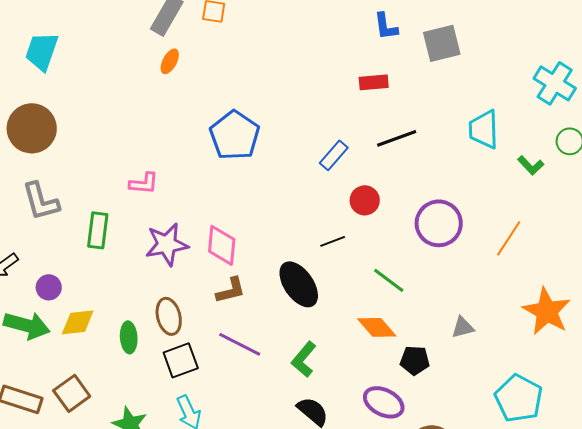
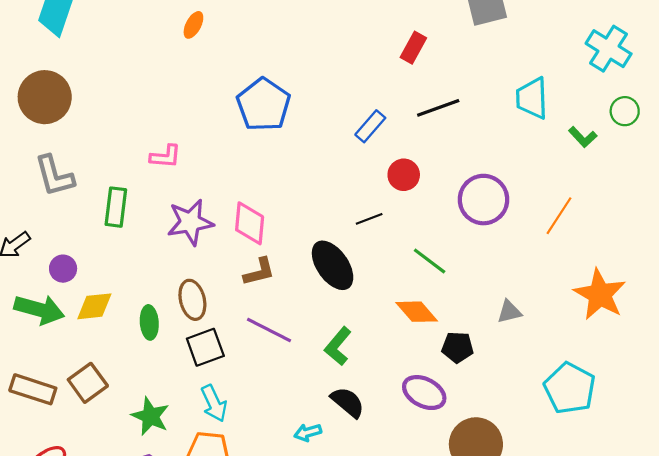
red rectangle: (374, 82) -> (413, 48), turned -56

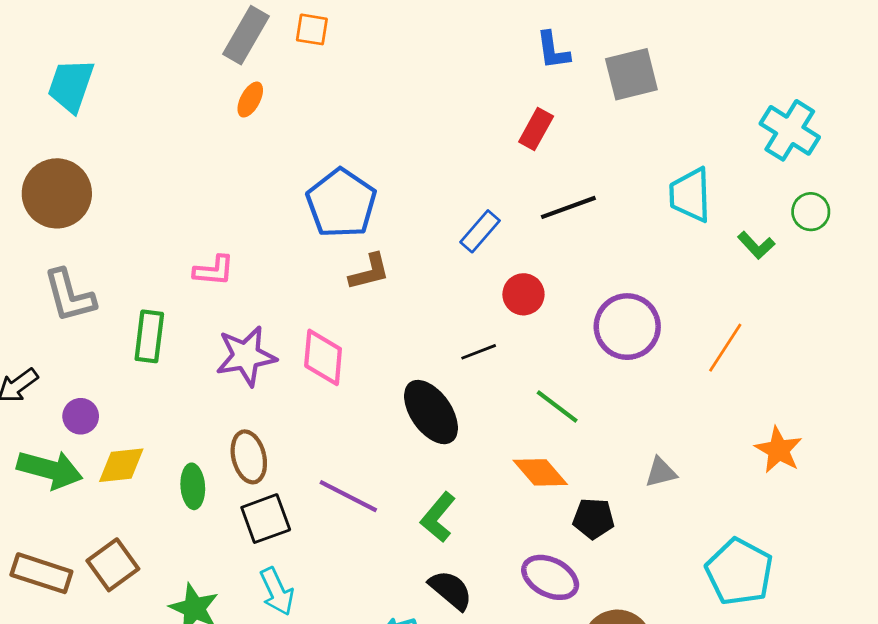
brown L-shape: (259, 272) -> (369, 272), moved
orange star: (600, 294) -> (779, 450), size x0.7

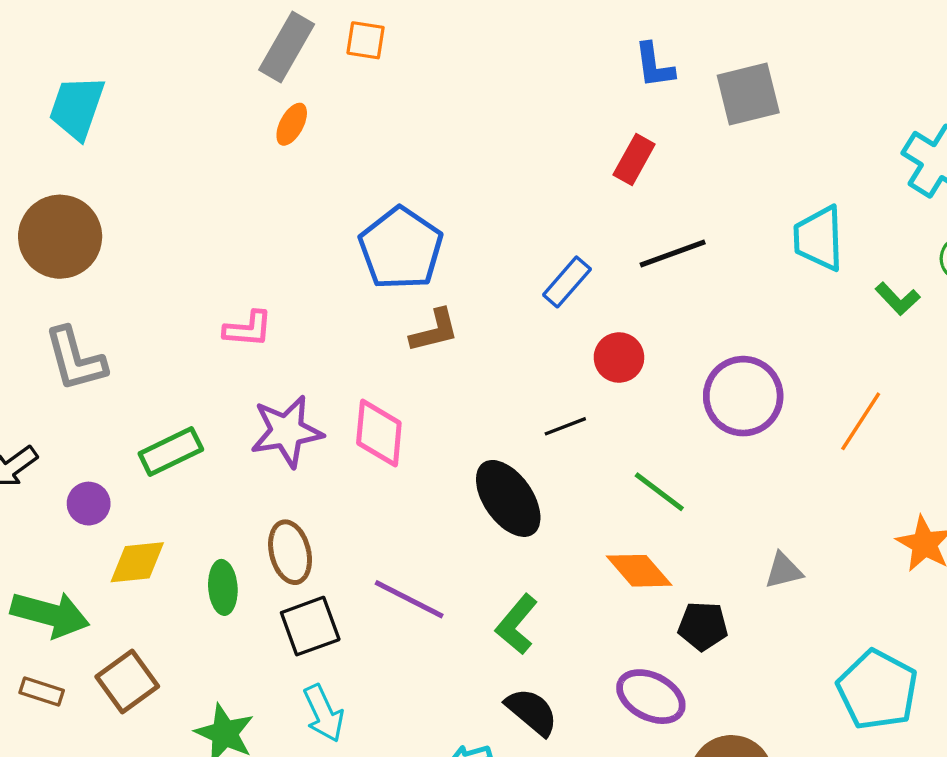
green rectangle: (149, 336) -> (171, 451), moved, turned 57
green arrow: (50, 470) -> (50, 614), moved
brown rectangle: (41, 573) -> (42, 692), size x0.6

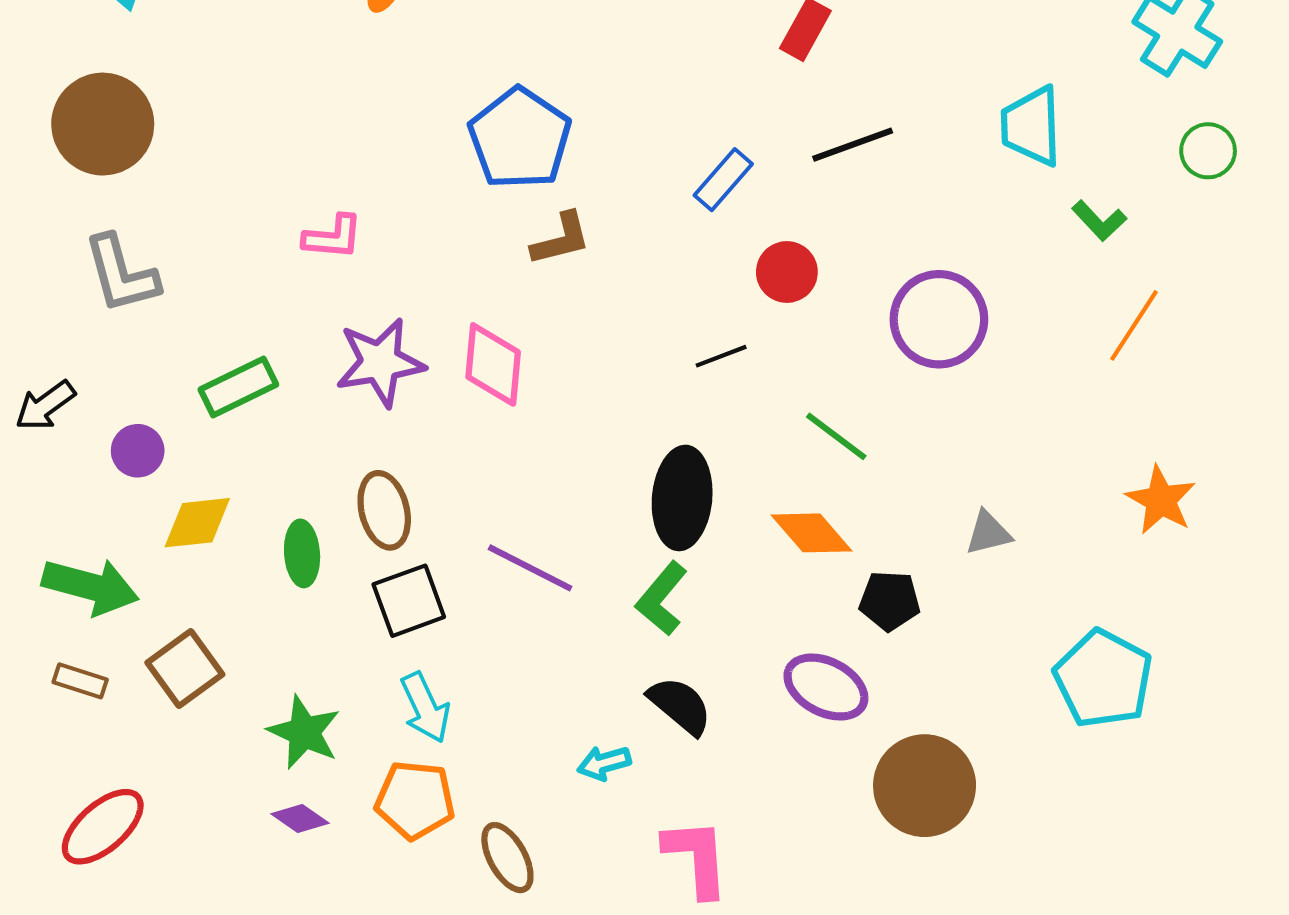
green L-shape: (898, 299) -> (1099, 221), moved
orange line: (861, 421) -> (1134, 325), moved
black ellipse: (508, 498) -> (682, 498), moved, turned 40

